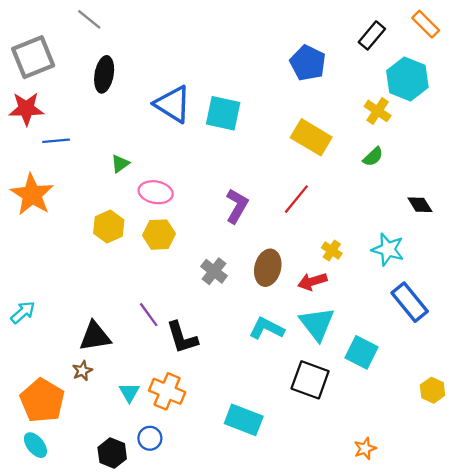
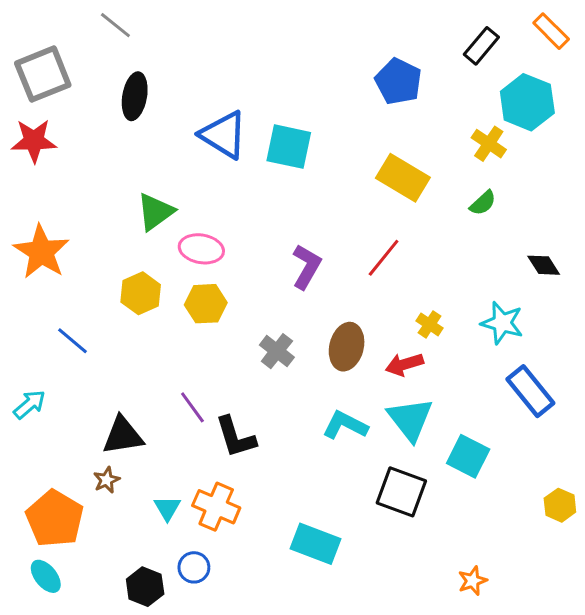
blue line: (56, 141) -> (72, 341), moved, turned 45
green triangle: (120, 164) -> (155, 212), size x1.6

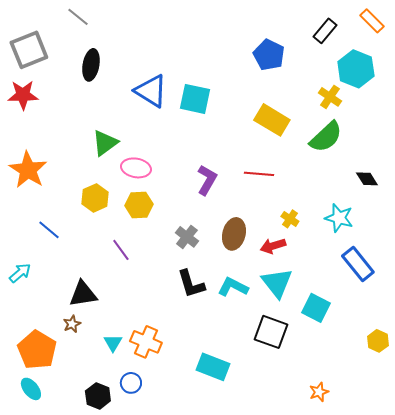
green semicircle: (483, 203) -> (326, 137), size x1.8
red line: (384, 258) -> (259, 174), turned 56
purple line: (192, 407) -> (121, 250), moved
black L-shape: (235, 437) -> (191, 284), moved

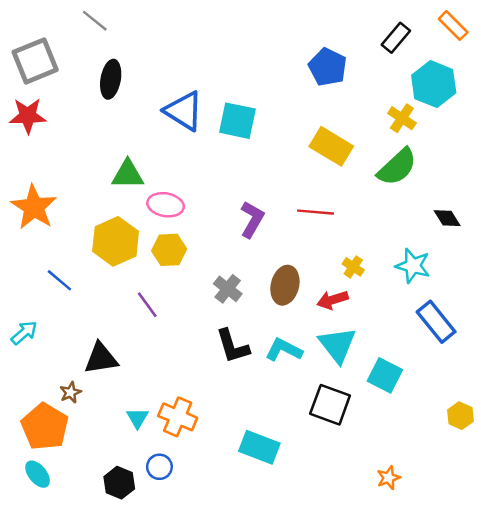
green triangle: (105, 143) -> (128, 174), turned 36
yellow hexagon: (95, 198) -> (116, 241), size x1.4
brown star: (72, 324) -> (70, 392), moved

